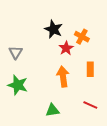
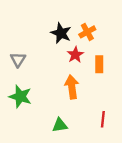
orange cross: (82, 37) -> (87, 32), moved, turned 32
orange rectangle: (90, 69) -> (99, 64), moved
red line: (90, 105) -> (103, 119), turned 72

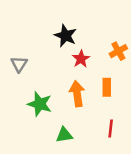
orange cross: (87, 32) -> (118, 51), moved
orange rectangle: (99, 64) -> (107, 87), moved
green star: (20, 97) -> (40, 104), moved

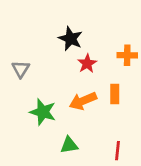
orange cross: (118, 51) -> (127, 55), turned 30
orange arrow: (77, 94) -> (83, 101), turned -105
red line: (111, 129) -> (118, 151), moved

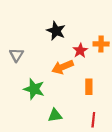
red star: (87, 64) -> (80, 51), moved
orange rectangle: (115, 94) -> (89, 87), moved
orange arrow: (83, 101) -> (63, 67), moved

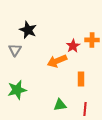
black star: (56, 31) -> (28, 30), moved
green star: (34, 89) -> (17, 90), moved, turned -30
green triangle: (55, 115) -> (60, 105), moved

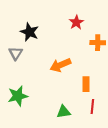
red star: (73, 46) -> (76, 22), moved
red line: (85, 109) -> (92, 107), moved

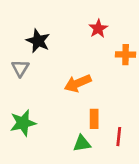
orange rectangle: (86, 84) -> (94, 119), moved

